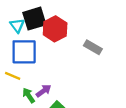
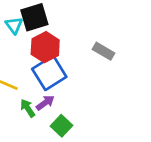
red hexagon: (55, 29) -> (45, 47), moved
blue square: (24, 52) -> (49, 73), moved, turned -32

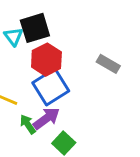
purple arrow: (45, 103) -> (46, 119), size x1.4

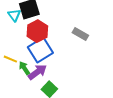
green arrow: (28, 124) -> (24, 68), moved

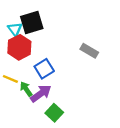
red hexagon: (37, 31) -> (19, 47), moved
blue square: (40, 50) -> (44, 69), size x0.7

